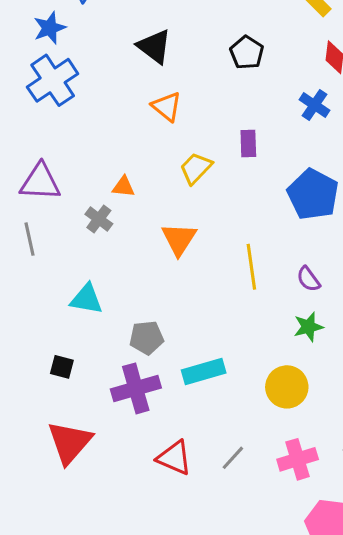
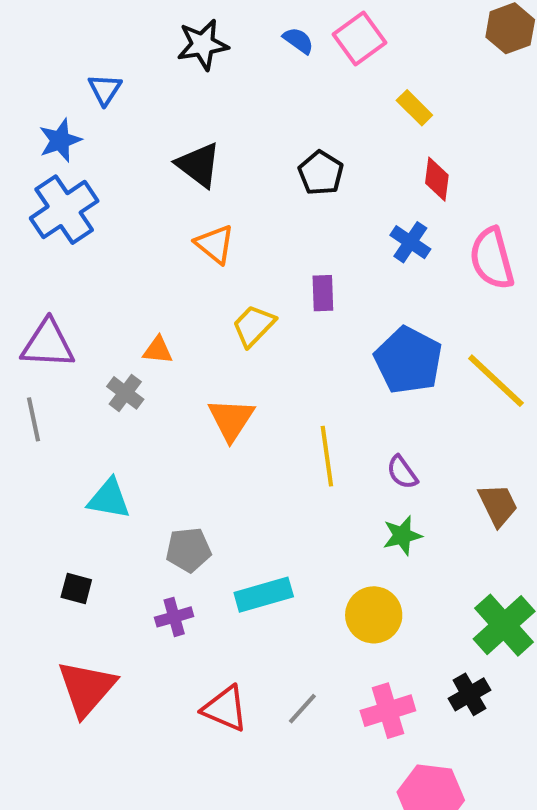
purple cross: (136, 388) -> (174, 617), size x0.6

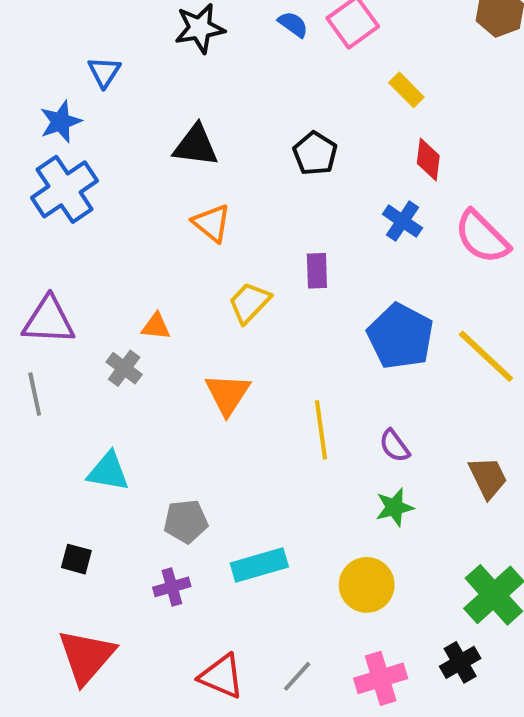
black triangle: (199, 165) -> (196, 146), turned -30
pink semicircle: (492, 258) -> (482, 237), turned -30

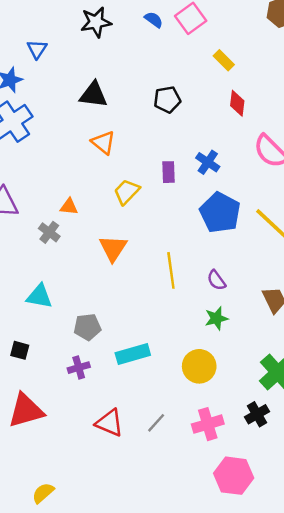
black pentagon: (315, 153) -> (167, 100), turned 30
blue cross: (402, 221) -> (208, 162), moved
red triangle: (86, 656) -> (26, 411), turned 33

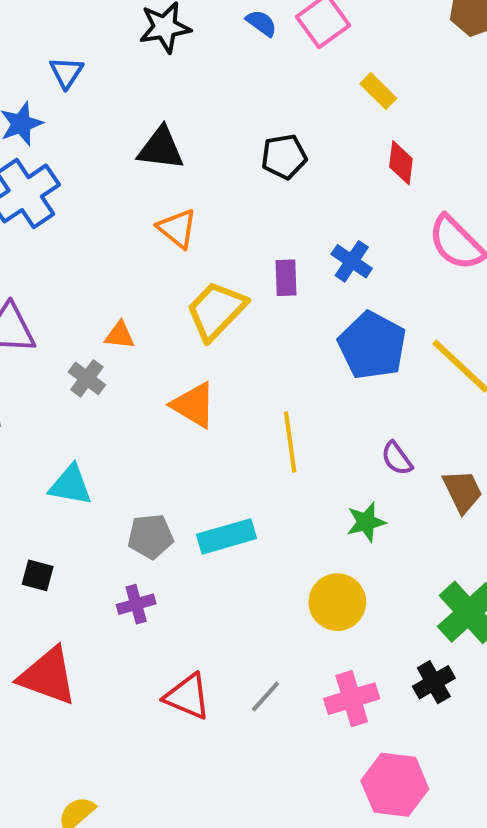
yellow trapezoid: (127, 192) -> (216, 311), size x1.4
orange triangle: (113, 248) -> (194, 405), turned -32
purple semicircle: (216, 280) -> (397, 458), moved
cyan rectangle: (133, 354) -> (226, 536), moved
red triangle: (26, 411) -> (48, 676), turned 36

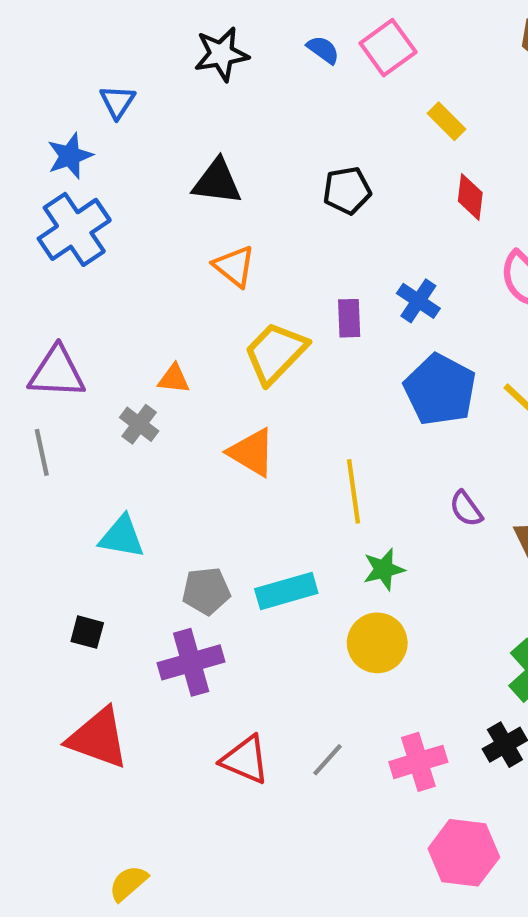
green star: (366, 522) -> (384, 569), moved
yellow circle: (337, 602) -> (377, 643), moved
purple cross: (136, 604) -> (191, 662), size x1.6

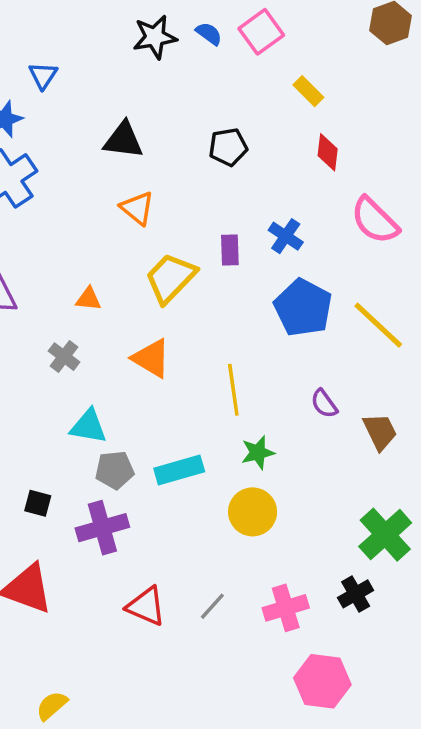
black star: (221, 54) -> (155, 37), moved
gray cross: (139, 424) -> (64, 357), moved
cyan triangle: (122, 537) -> (88, 426), moved
black square: (87, 632) -> (38, 503), moved

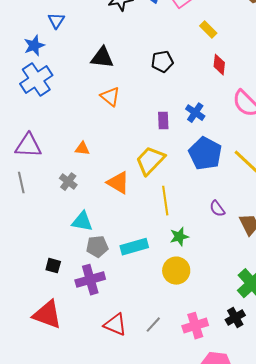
yellow trapezoid: (170, 278) -> (150, 161), moved

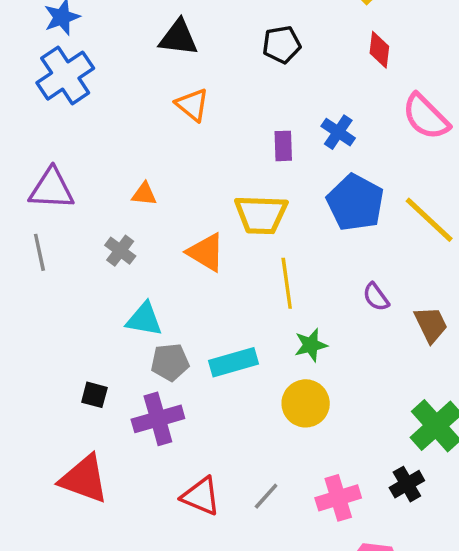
yellow trapezoid: (150, 161) -> (261, 215), turned -132

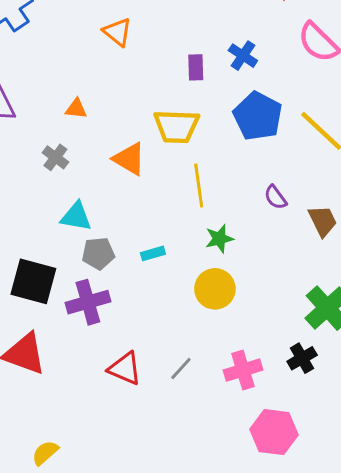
cyan rectangle: (233, 362) -> (153, 253), size x0.6
black square: (94, 395) -> (33, 281), size x2.0

